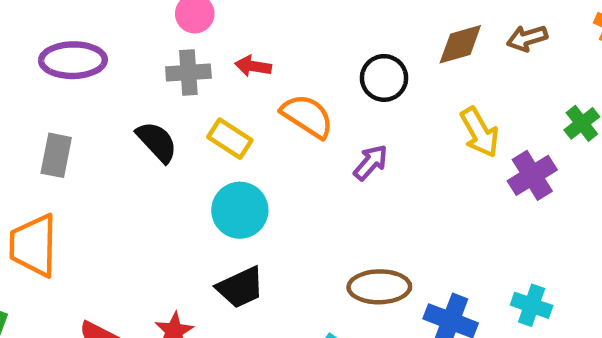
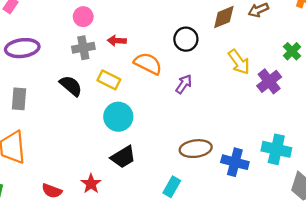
cyan cross: (532, 305) -> (276, 149), size x1.4

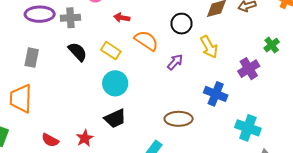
gray cross: (83, 48) -> (70, 18), moved
yellow arrow: (239, 62) -> (209, 47), moved
blue cross: (235, 162) -> (216, 94), moved

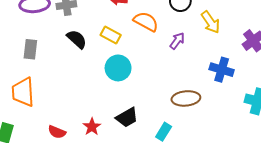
black trapezoid: (115, 119) -> (127, 117), moved

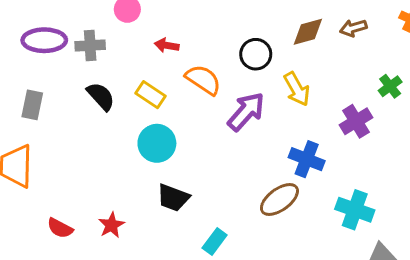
purple arrow: (177, 41) -> (246, 112), size x1.6
brown ellipse: (186, 98) -> (279, 199), moved, turned -36
black trapezoid: (127, 117) -> (173, 198), moved, turned 45

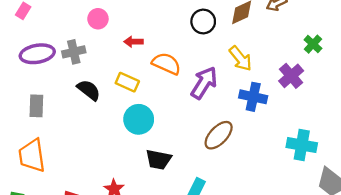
black circle: (256, 54) -> (203, 21), moved
blue cross: (307, 159) -> (253, 97), moved
brown ellipse: (279, 199) -> (219, 135), moved

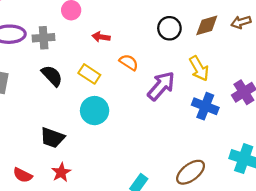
orange semicircle: (166, 64) -> (129, 62), size x0.7
brown ellipse: (219, 135) -> (191, 172), moved
black trapezoid: (158, 160) -> (52, 138), moved

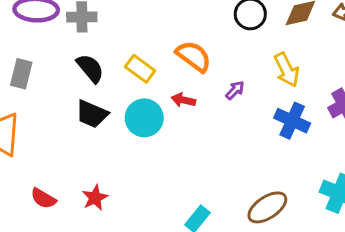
red arrow: (101, 37) -> (183, 100), moved
orange semicircle: (129, 62) -> (194, 56), size x1.4
purple arrow: (161, 86) -> (235, 90), size x0.5
black trapezoid: (52, 138) -> (92, 114), moved

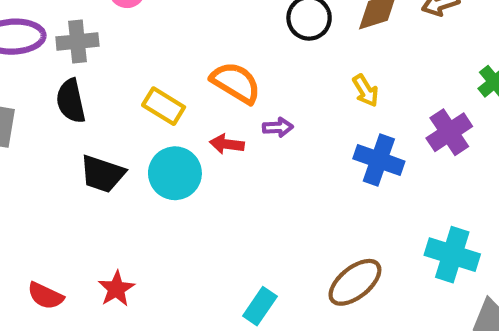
black semicircle: (90, 68) -> (71, 101), moved, turned -148
yellow arrow: (287, 70) -> (366, 91), size x0.7
purple arrow: (235, 90) -> (278, 127), moved, turned 48

